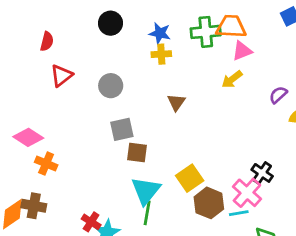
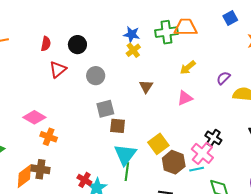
black circle: (110, 23) -> (77, 45), moved
pink triangle: (242, 51) -> (185, 98), moved
yellow cross: (161, 54) -> (133, 50), turned -32

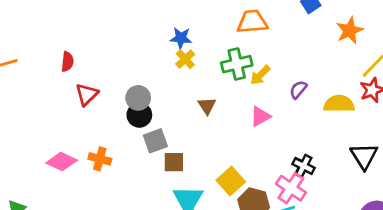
green cross: (166, 32) -> (237, 64), moved
black circle: (77, 45) -> (139, 115), moved
purple semicircle: (223, 78) -> (298, 90), moved
orange cross: (49, 137) -> (100, 159), moved

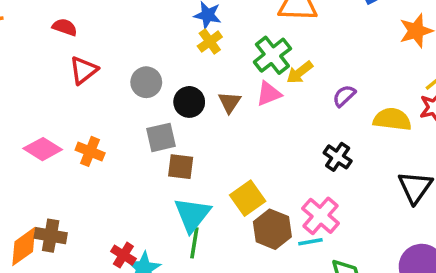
red semicircle: (67, 62) -> (65, 27), turned -84
green cross: (237, 64) -> (272, 55), turned -32
black circle: (139, 115) -> (189, 102), moved
pink triangle: (260, 116) -> (269, 94), moved
black cross: (304, 166) -> (338, 157), moved

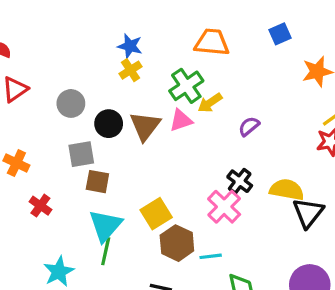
brown triangle: (230, 102) -> (145, 126), size x1.5
yellow semicircle: (392, 119) -> (287, 190), moved
pink cross: (321, 216) -> (224, 207), moved
red cross: (123, 255) -> (40, 206), moved

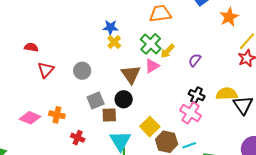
black circle: (109, 124) -> (124, 99), moved

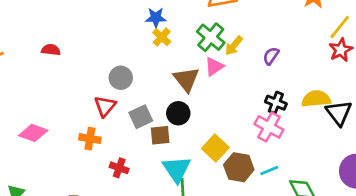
red triangle: (46, 70) -> (105, 106), moved
pink diamond: (30, 118) -> (33, 133), moved

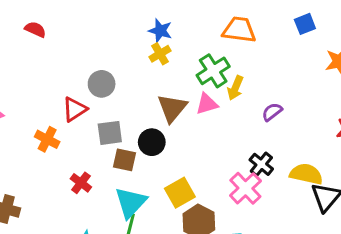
yellow arrow: (234, 46) -> (235, 88), turned -35
red cross: (119, 168) -> (81, 183), moved

